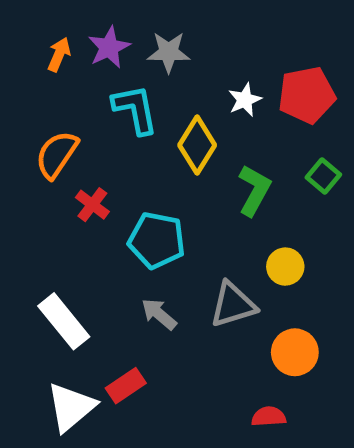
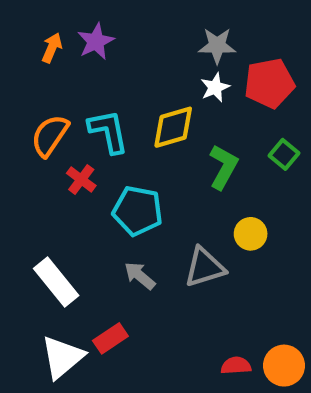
gray star: (169, 52) -> (217, 46), moved
cyan L-shape: (135, 109) -> (108, 131), moved
yellow diamond: (197, 145) -> (173, 127), turned 42
orange circle: (295, 352) -> (284, 366), moved

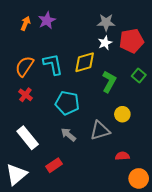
red cross: (81, 179) -> (25, 95), moved
white triangle: (62, 357) -> (16, 174), moved
red semicircle: (236, 366) -> (122, 156), moved

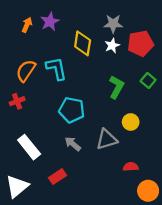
yellow diamond: (85, 62) -> (83, 43), moved, turned -65
red cross: (25, 95) -> (17, 101), moved, turned 32

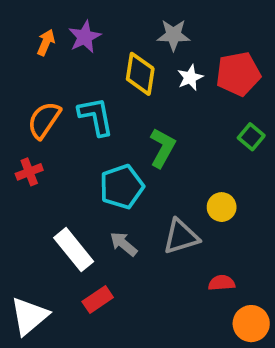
gray star: (113, 24) -> (173, 35), moved
green L-shape: (116, 87) -> (162, 148), moved
cyan pentagon: (72, 110) -> (122, 187), turned -30
white rectangle: (29, 147) -> (74, 250), moved

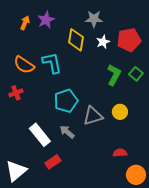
orange semicircle: (44, 120) -> (24, 65), turned -90
green L-shape: (162, 148) -> (114, 75), moved
gray triangle: (181, 237) -> (93, 116), moved

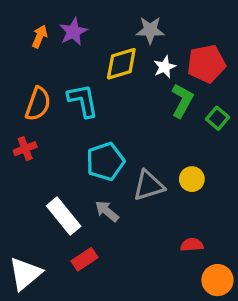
yellow diamond: (76, 40) -> (121, 64), turned 65
orange semicircle: (24, 65) -> (38, 104), turned -105
green L-shape: (114, 75) -> (182, 101), moved

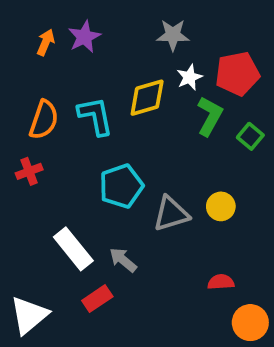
yellow diamond: (121, 64) -> (147, 98), moved
gray arrow: (107, 211) -> (123, 260), moved

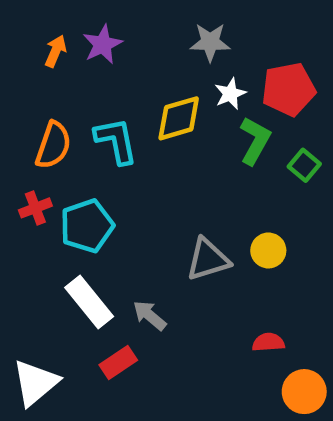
cyan pentagon: (121, 186) -> (87, 226), moved

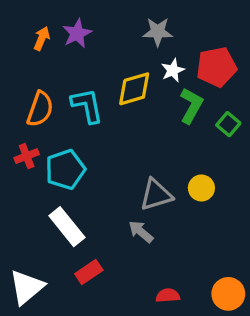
gray arrow: (150, 315) -> (141, 232), moved
red semicircle: (268, 342) -> (168, 296), moved

